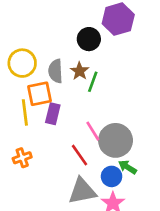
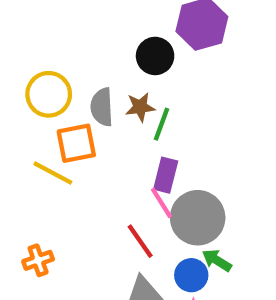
brown star: (80, 71) -> (140, 107), turned 30
yellow line: (25, 112) -> (53, 173), turned -55
purple rectangle: (53, 114) -> (166, 175), moved
orange cross: (22, 158) -> (38, 260), moved

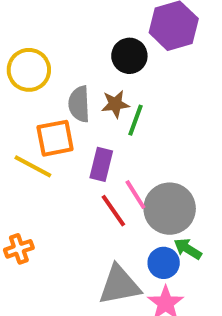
yellow circle: (49, 94) -> (29, 70), moved
purple rectangle: (166, 175) -> (101, 164), moved
red line: (140, 241) -> (113, 211), moved

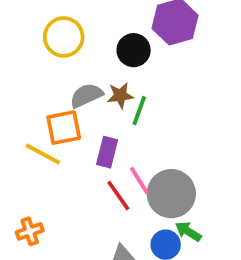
yellow circle: (29, 70) -> (64, 37), moved
gray semicircle: (79, 104) -> (86, 95), turned 68

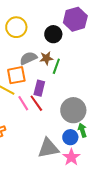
pink line: (139, 180) -> (23, 103), moved
red line: (118, 196) -> (36, 103), moved
green arrow: (188, 231) -> (82, 130), turned 40

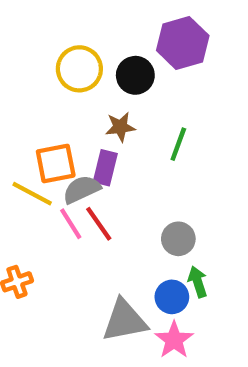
yellow circle: (16, 27) -> (79, 69), moved
gray semicircle: (28, 58) -> (82, 189), moved
green line: (56, 66) -> (178, 144), moved
purple rectangle: (39, 88) -> (105, 168), moved
gray circle: (73, 110) -> (178, 239), size x0.6

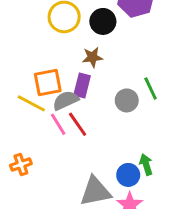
green line: (178, 144) -> (151, 88), moved, turned -45
gray circle: (178, 239) -> (127, 100), moved

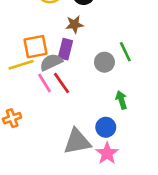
yellow line: (31, 103) -> (21, 65), turned -45
green arrow: (146, 164) -> (121, 100), moved

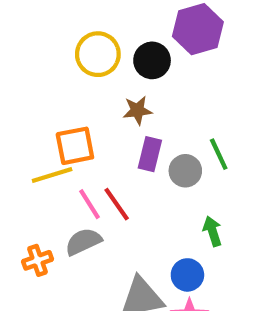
purple rectangle: (65, 49) -> (150, 154), moved
gray semicircle: (51, 62) -> (83, 242), moved

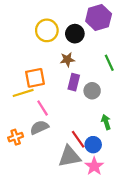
green line: (219, 154) -> (109, 63), moved
red line: (117, 204) -> (78, 139), moved

